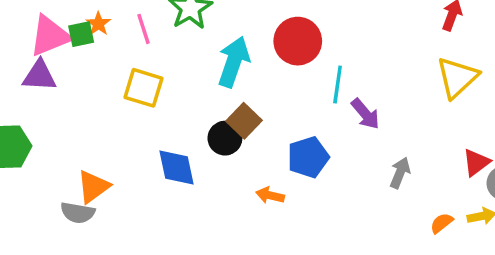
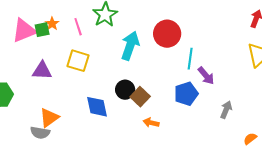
purple triangle: (39, 76) -> (42, 71), moved
brown square: (244, 121) -> (140, 97), moved
blue pentagon: (308, 157) -> (186, 94), moved

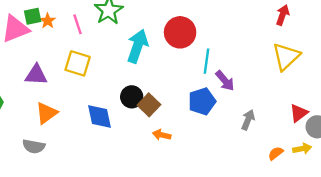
green square: (42, 30) -> (33, 16), moved
orange triangle: (49, 118) -> (46, 113), moved

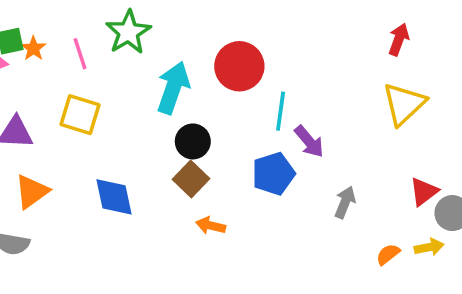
black circle: (132, 97) -> (193, 141), moved

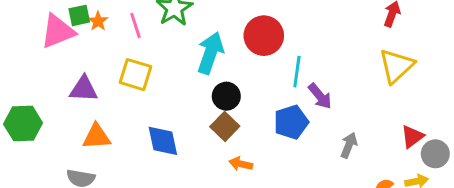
orange triangle: (32, 192) -> (97, 137), turned 32

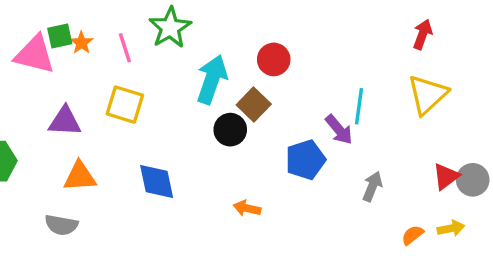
pink triangle: (58, 31) -> (35, 54), turned 36
red circle: (264, 36) -> (274, 59), size x0.7
cyan line: (297, 72) -> (359, 106), moved
brown square: (225, 126) -> (254, 105), moved
gray circle: (435, 154) -> (473, 180), moved

